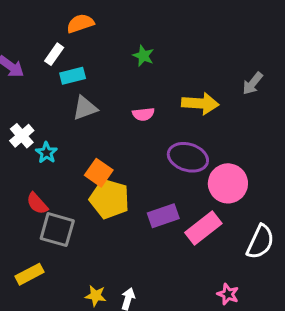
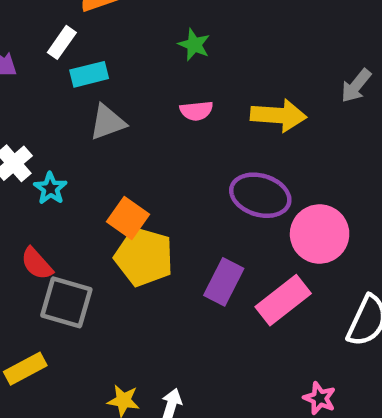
pink semicircle: (143, 114) -> (196, 111), moved
purple rectangle: (163, 216) -> (224, 282), turned -44

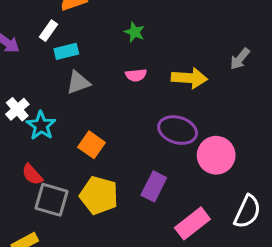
cyan star: (50, 188) -> (41, 126), size x1.4
yellow pentagon: (144, 257) -> (99, 195), moved
pink rectangle: (283, 300) -> (192, 223), moved

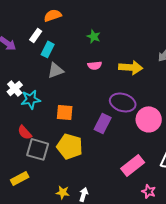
cyan rectangle: (66, 51) -> (48, 49), turned -49
cyan star: (41, 126) -> (31, 99), turned 30
orange square: (92, 145) -> (65, 112), turned -30
purple rectangle: (154, 186) -> (103, 123), moved

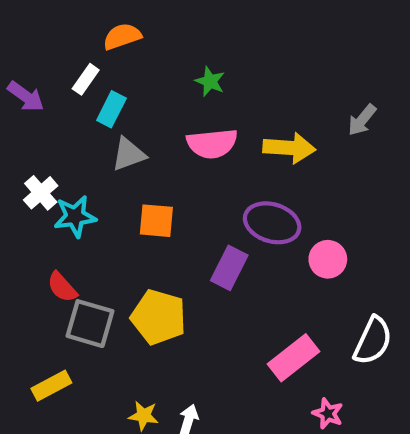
pink semicircle: (95, 65) -> (212, 144), size x1.6
orange square: (65, 112) -> (156, 221), moved
pink circle: (149, 119) -> (328, 259), size x0.7

